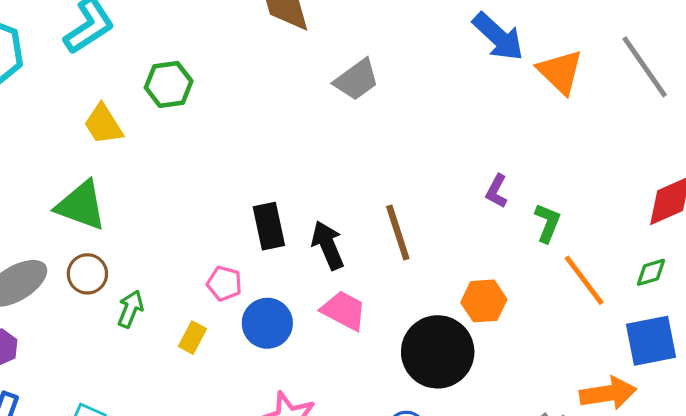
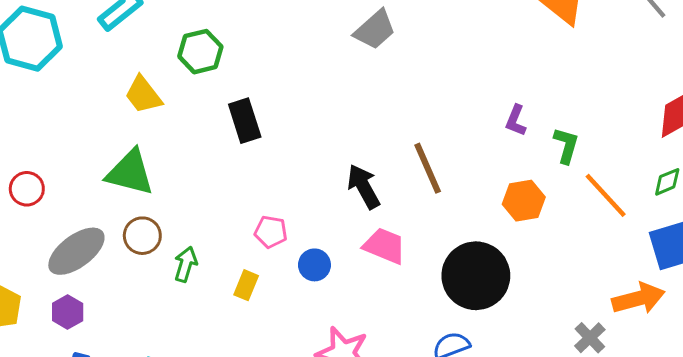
black rectangle: (269, 226) -> (245, 121), moved
orange hexagon: (484, 301) -> (524, 201), moved
blue circle: (267, 323) -> (314, 265), size x0.7

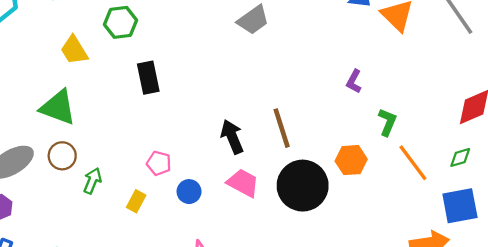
purple L-shape: (516, 120) -> (354, 81), moved
black circle: (476, 276) -> (303, 186), moved

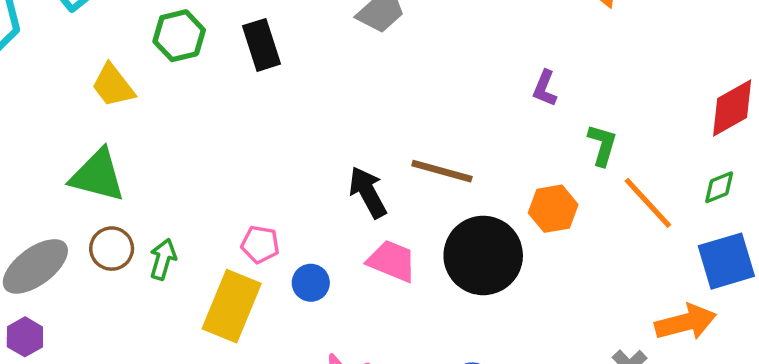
black rectangle: (148, 78) -> (261, 45), moved
brown line: (282, 128) -> (442, 171), turned -51
green arrow: (92, 181) -> (163, 259), moved
yellow rectangle: (136, 201) -> (232, 306), size x2.0

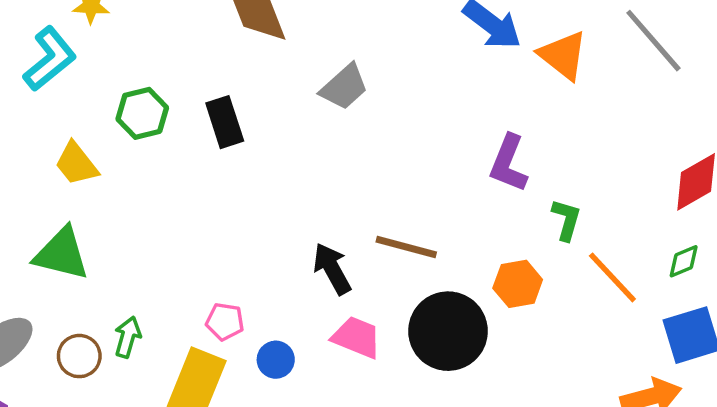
purple L-shape: (545, 88) -> (508, 163), size x1.6
brown circle: (112, 249) -> (79, 356), moved

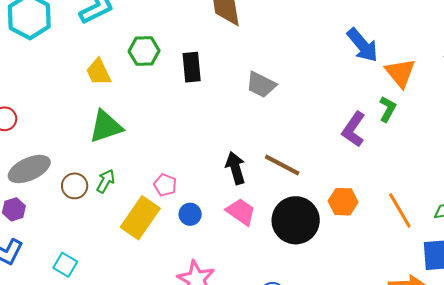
gray trapezoid: (344, 87) -> (261, 85), moved, turned 56
green L-shape: (566, 220) -> (388, 109), moved
green triangle: (62, 254) -> (106, 126), moved, turned -45

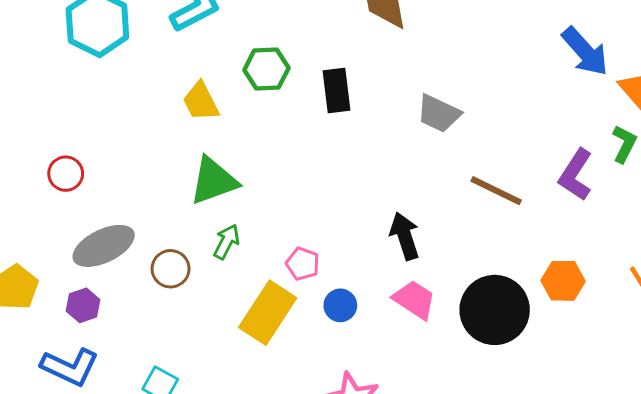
brown line: (282, 165) -> (496, 191), moved
green arrow: (106, 181) -> (227, 242), moved

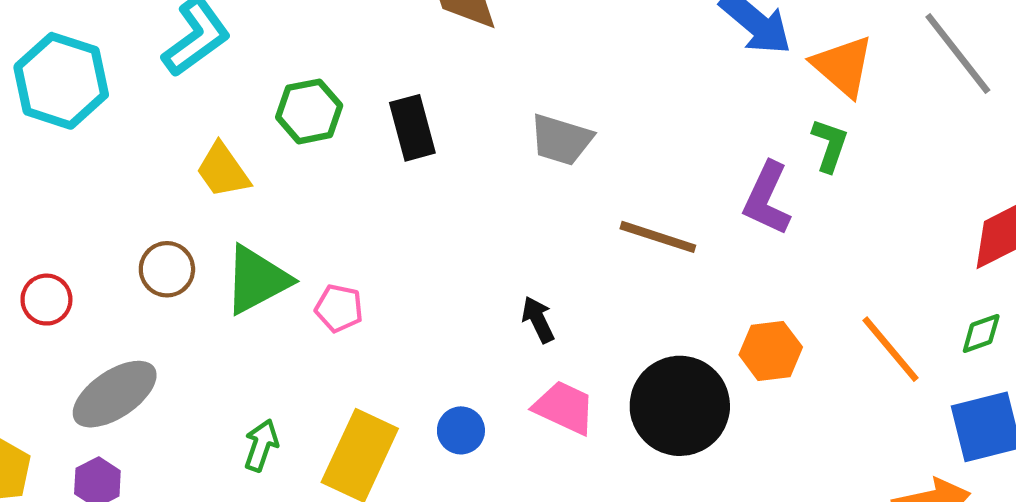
black arrow: (405, 236) -> (538, 320), size x0.7
green arrow: (227, 242) -> (261, 445), moved
pink pentagon: (303, 264) -> (339, 308), moved
brown circle: (171, 269) -> (167, 269), moved

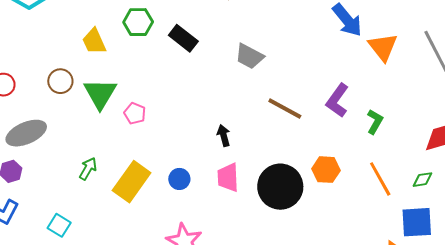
black rectangle: (412, 128) -> (183, 38), turned -48
green L-shape: (830, 145) -> (375, 122), moved
green triangle: (257, 280) -> (100, 94), turned -42
pink trapezoid: (564, 408) -> (228, 177), turned -128

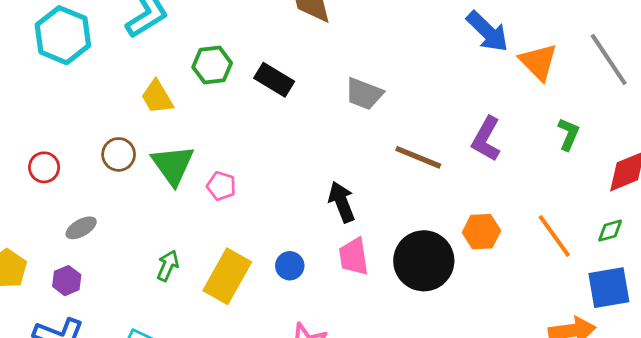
green L-shape: (375, 122) -> (569, 134), moved
gray ellipse: (26, 133) -> (81, 228), size x0.6
black arrow: (224, 136) -> (342, 202), size x1.4

